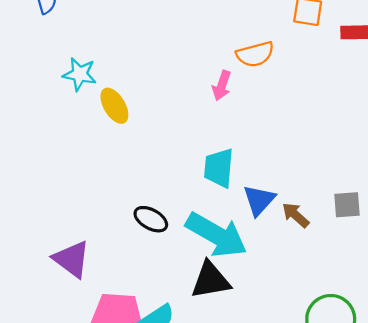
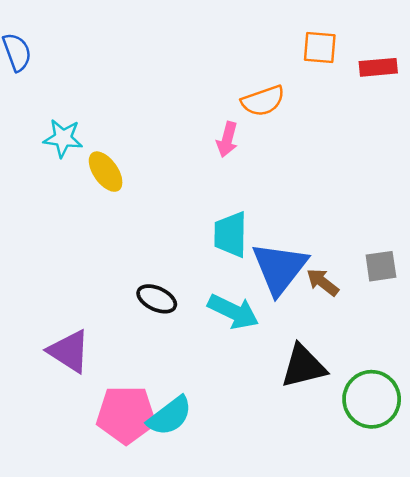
blue triangle: (259, 200) -> (280, 268), size x1.5
cyan arrow: (216, 235) -> (233, 312), size x0.7
black triangle: (211, 280) -> (303, 366), moved

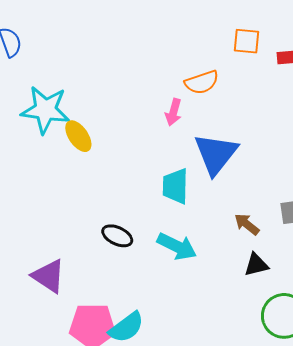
cyan star: (63, 138) -> (45, 110), size x1.6
blue triangle: (280, 268) -> (216, 154), moved
black triangle: (303, 366) -> (256, 265), moved, size x0.7

